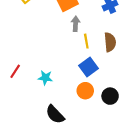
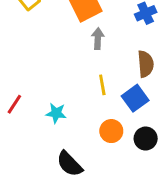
yellow line: (86, 41) -> (102, 85), moved
blue square: (88, 67) -> (135, 98), moved

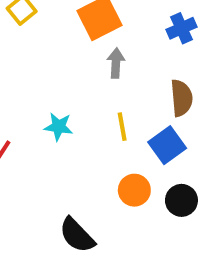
cyan star: (56, 113) -> (59, 127), moved

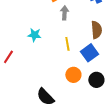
cyan star: (59, 127) -> (34, 35), moved

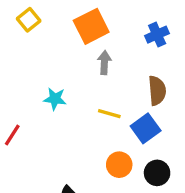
yellow line: (67, 44) -> (109, 114), turned -64

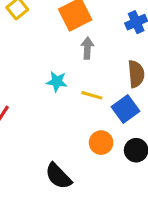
cyan star: (55, 99) -> (57, 82), moved

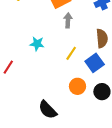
cyan star: (57, 82) -> (37, 44), moved
yellow line: (92, 95) -> (71, 53), turned -72

